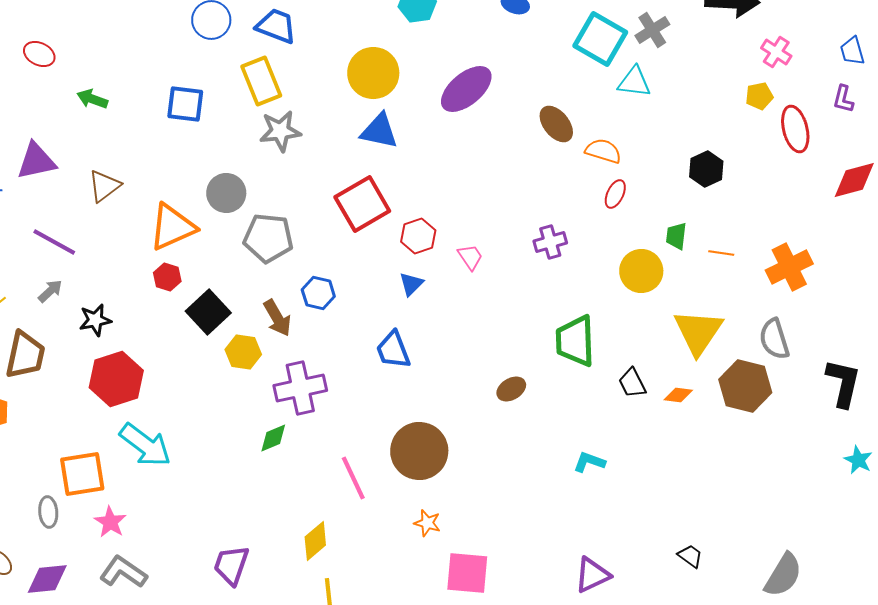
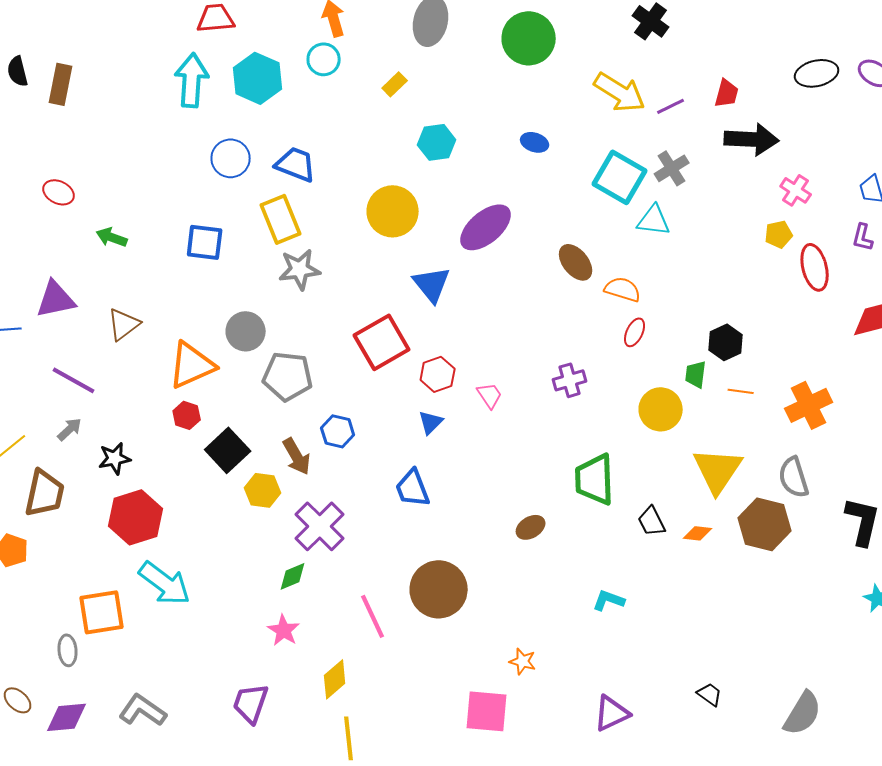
blue triangle: (379, 131) -> (432, 284), moved, turned 39
black hexagon: (706, 169) -> (726, 342), moved
purple cross: (300, 388) -> (320, 526), turned -33
pink star: (110, 522) -> (284, 630), moved
orange star: (427, 523) -> (523, 661), moved

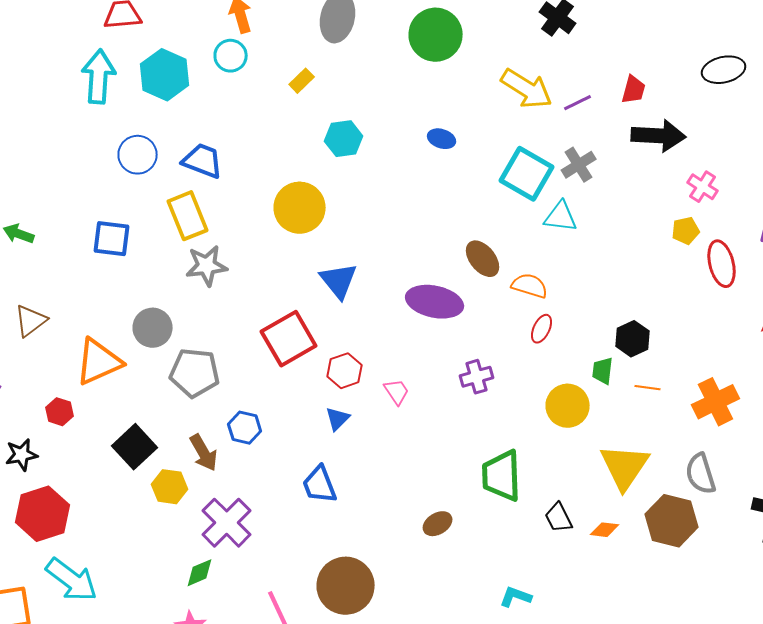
purple ellipse: (486, 227) -> (435, 302), moved, turned 52
red hexagon: (187, 415) -> (60, 412), moved

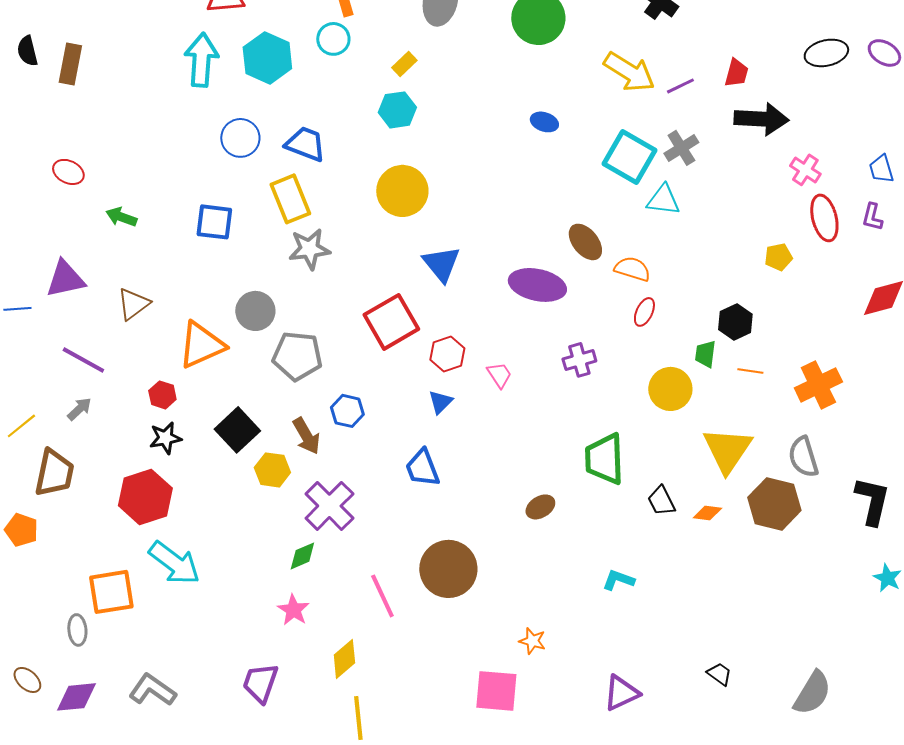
cyan hexagon: (344, 139) -> (397, 110), moved
yellow pentagon: (686, 231) -> (778, 257), moved
red ellipse: (722, 264) -> (824, 218), moved
black star: (22, 455) -> (165, 438), moved

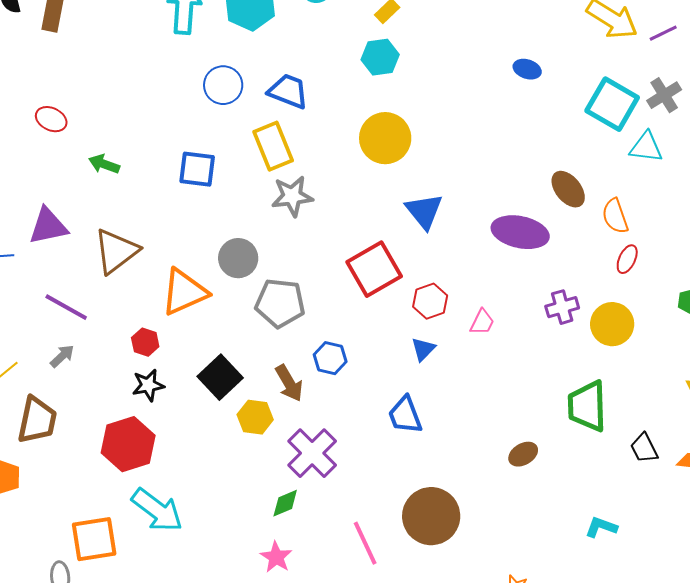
orange semicircle: (632, 269) -> (615, 216), turned -126
brown triangle: (133, 304) -> (116, 251), size x1.4
pink trapezoid: (499, 375) -> (482, 322), turned 60
yellow circle: (670, 389) -> (612, 324), moved

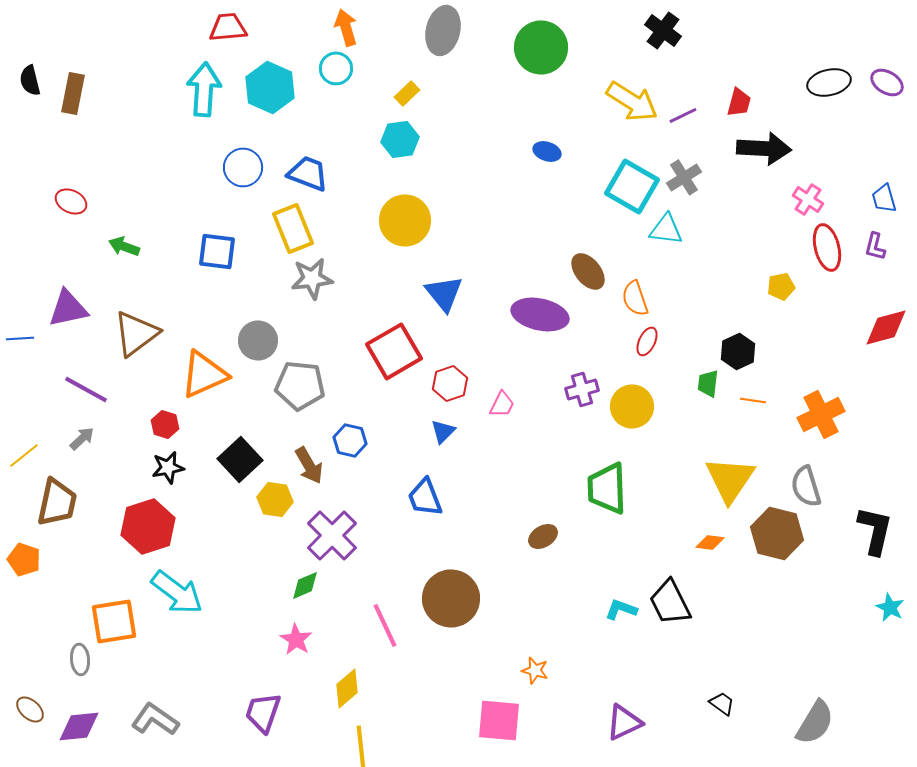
black trapezoid: (644, 448) -> (670, 602), moved, size x1.5

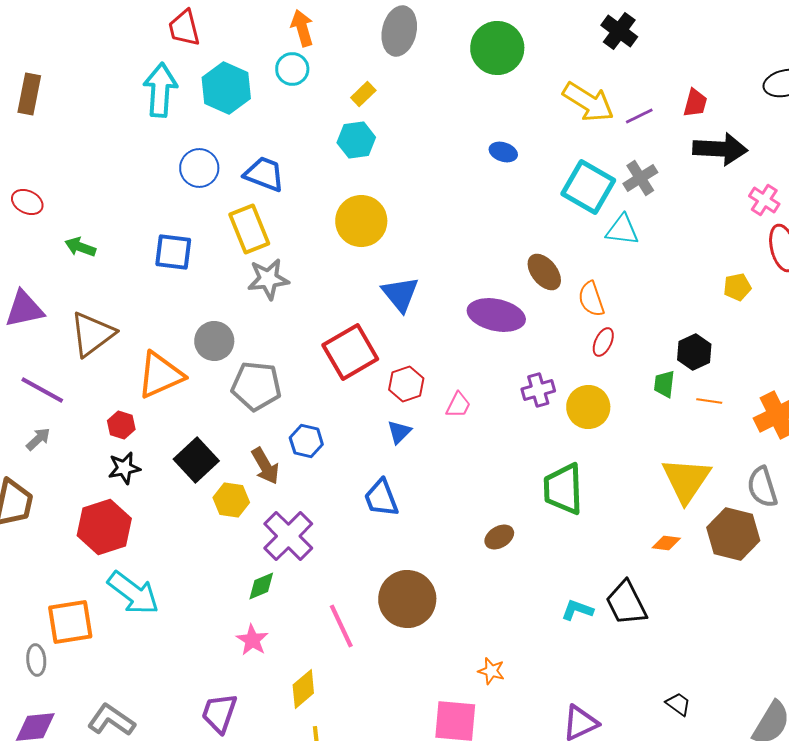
red trapezoid: (228, 27) -> (184, 28), turned -99

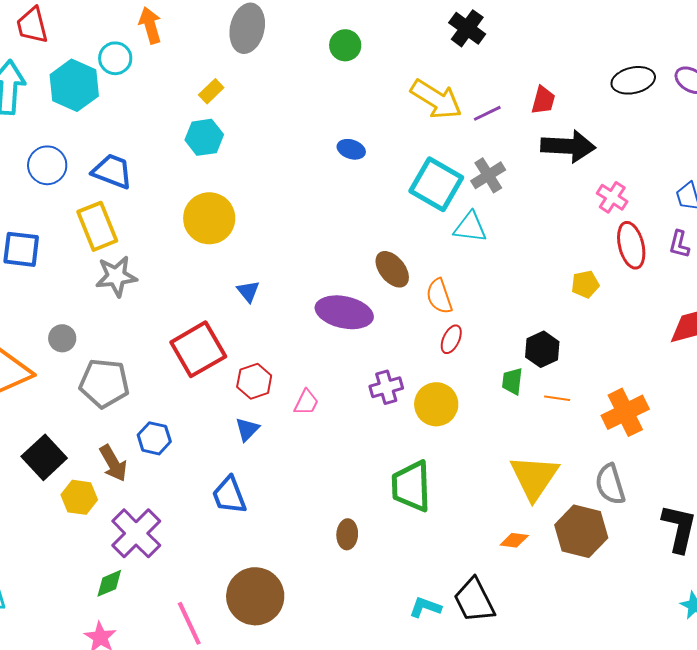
green circle: (497, 48) -> (345, 45), size x0.6
cyan circle: (292, 69) -> (115, 58), moved
blue triangle: (400, 294) -> (248, 291), size x0.6
gray circle: (214, 341) -> (62, 338), size x0.7
brown ellipse: (499, 537) -> (347, 534), turned -56

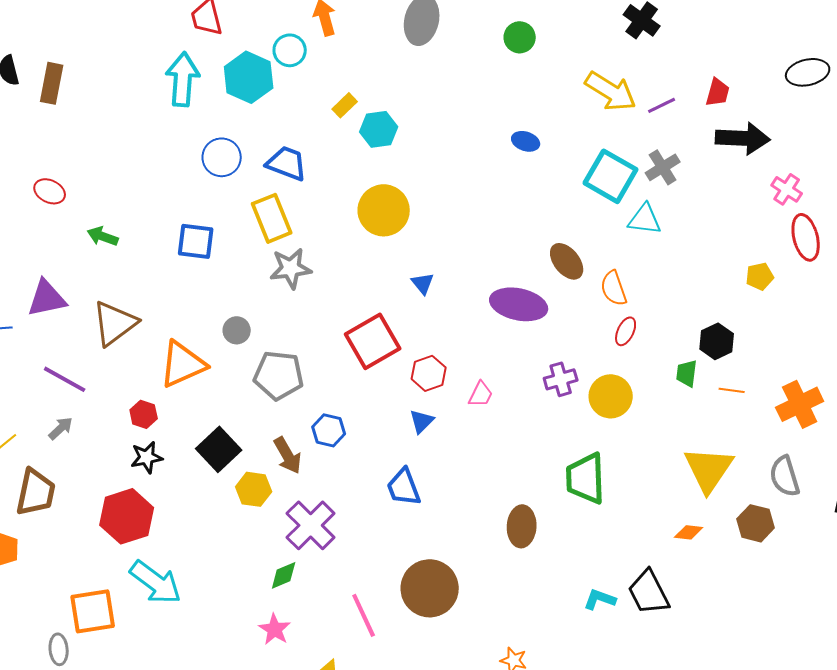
yellow rectangle: (211, 91) -> (345, 105), moved
brown hexagon: (581, 531) -> (756, 523), size x0.7
brown ellipse: (347, 534) -> (522, 526), size x1.4

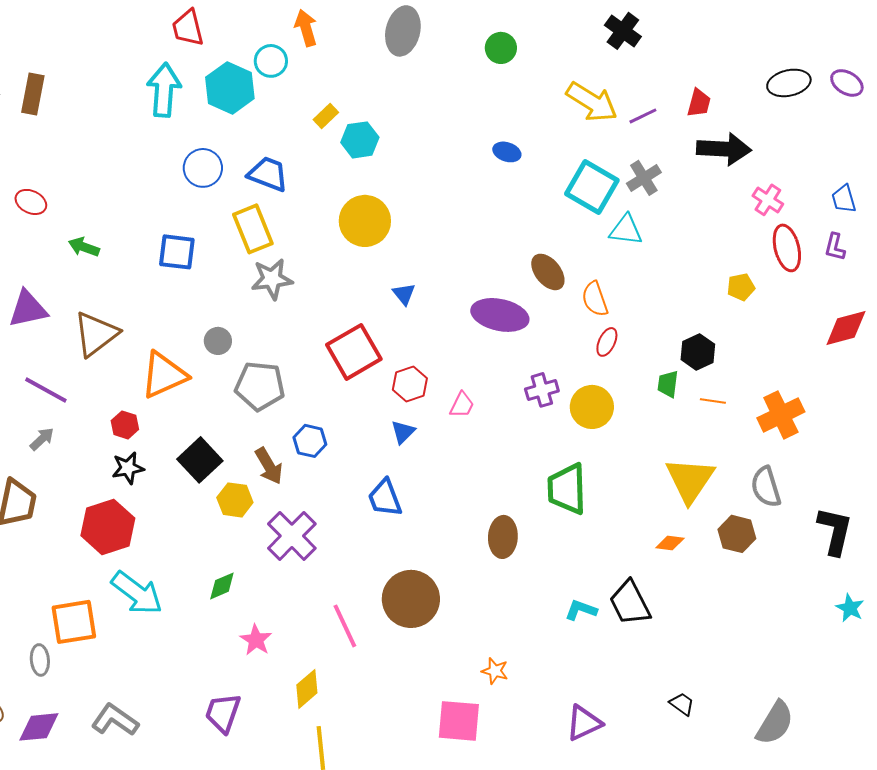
green diamond: (284, 575) -> (222, 586), moved

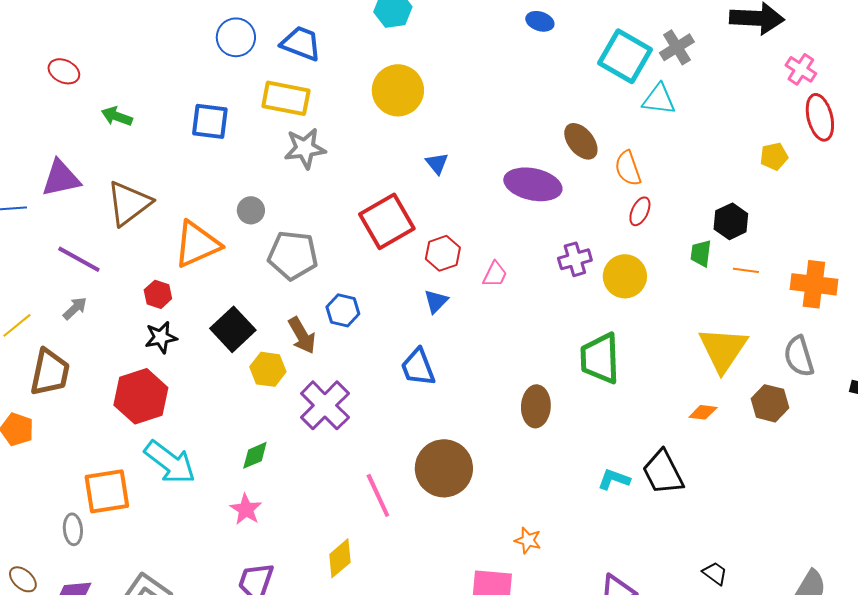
yellow rectangle: (253, 229) -> (286, 98), turned -57
orange cross: (781, 415) -> (814, 284), turned 33
pink star: (256, 640) -> (246, 509), moved

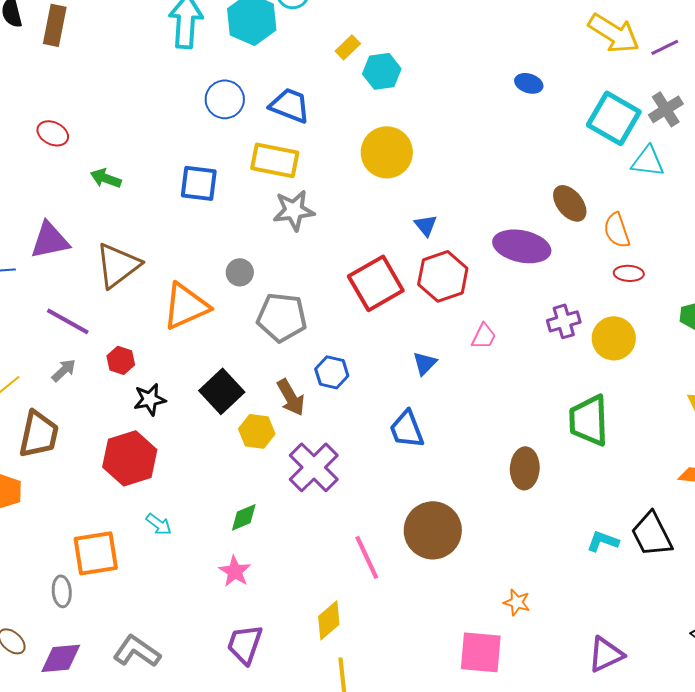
red ellipse: (640, 211) -> (629, 273), turned 68
red hexagon: (443, 253) -> (443, 276), moved, size x1.4
red hexagon: (158, 294) -> (121, 360), moved
cyan arrow: (170, 462) -> (159, 524), size x0.5

